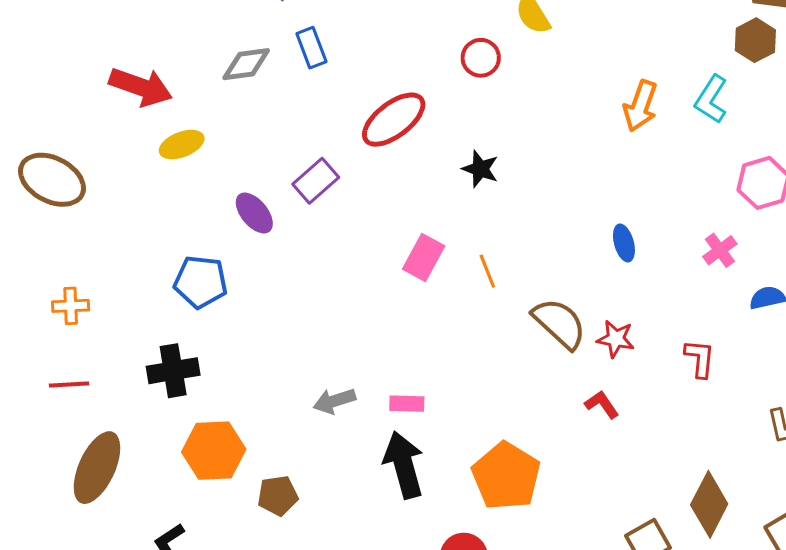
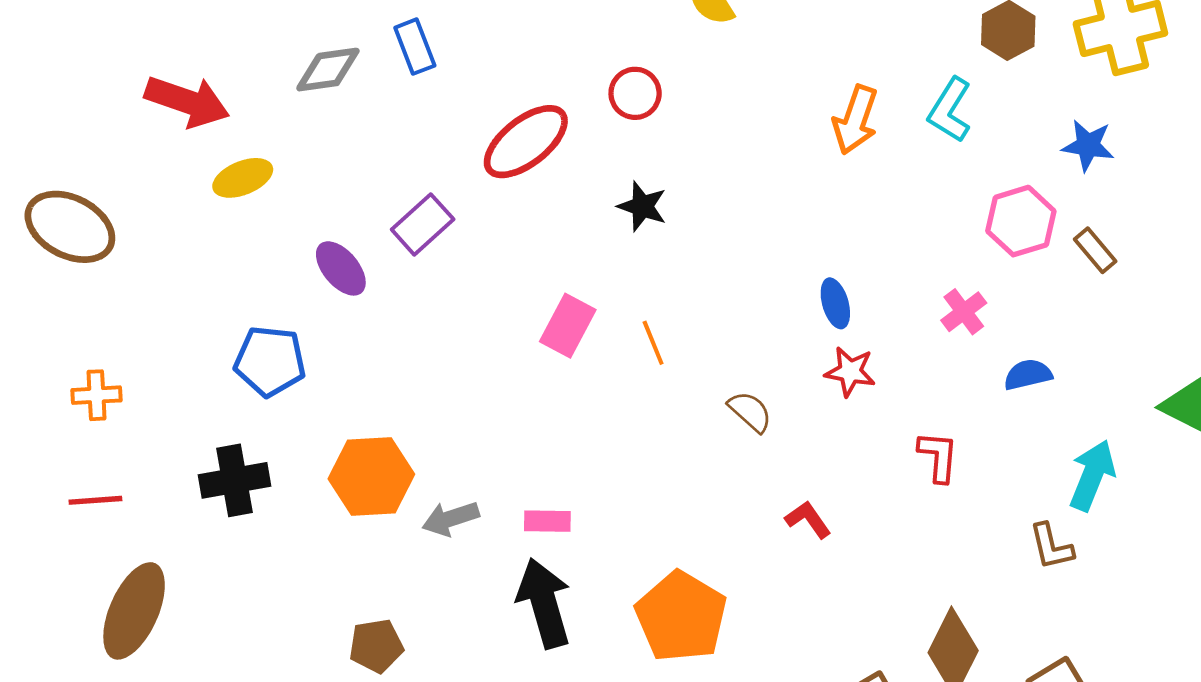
red circle: (481, 58) -> (635, 93), moved
brown semicircle: (559, 323) -> (750, 412), size x0.6
red star: (616, 339) -> (850, 372), moved
orange hexagon: (214, 451) -> (371, 476), moved

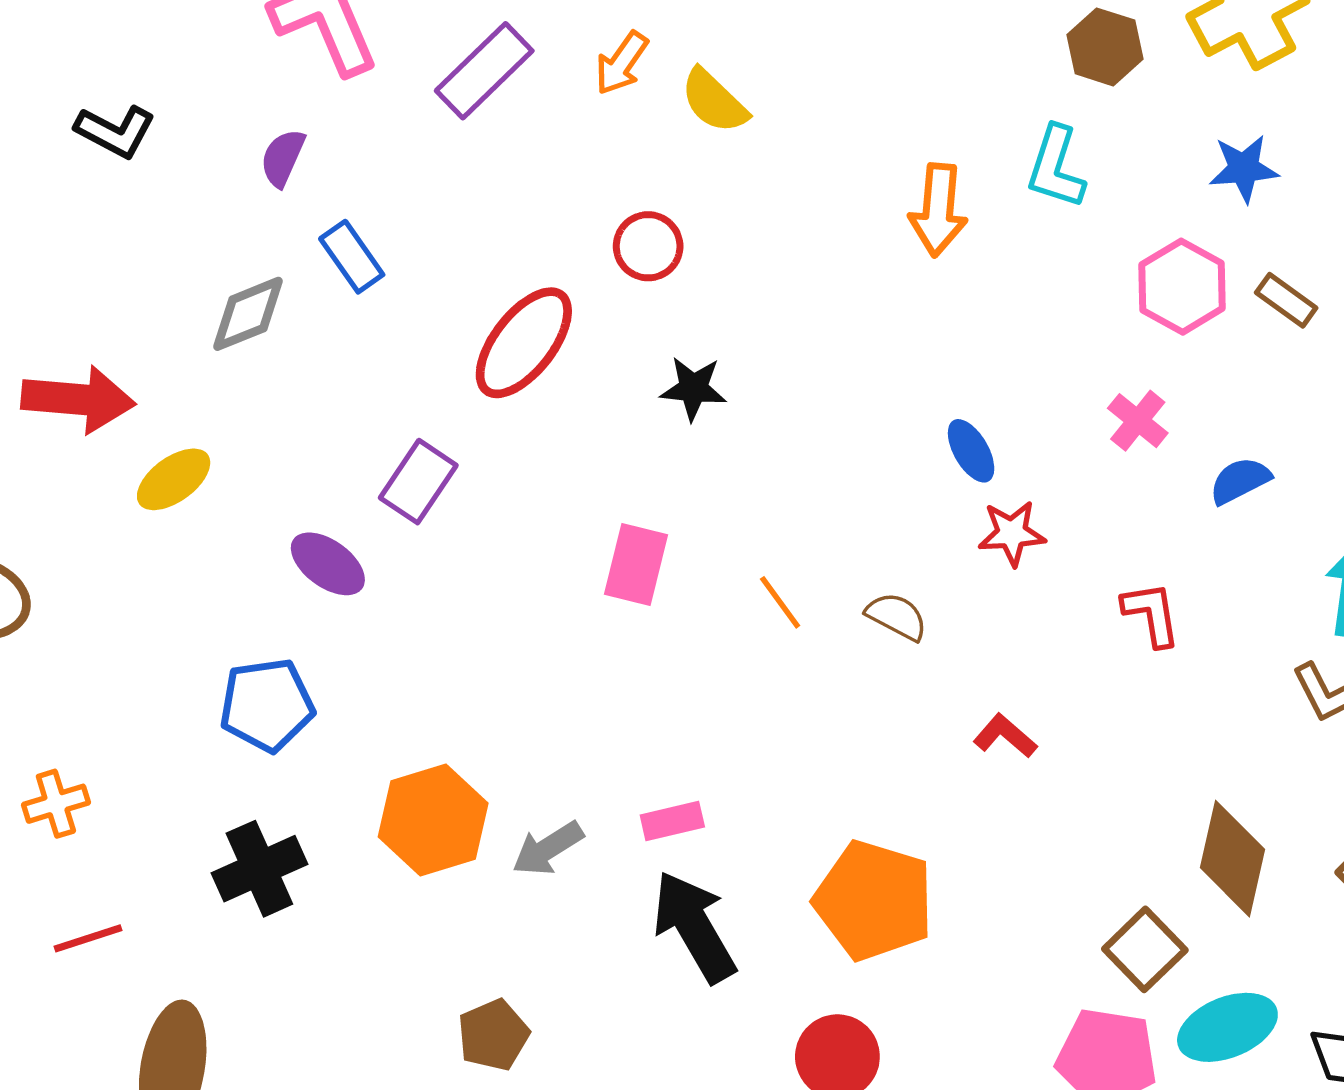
orange line: (653, 343) -> (780, 602), moved

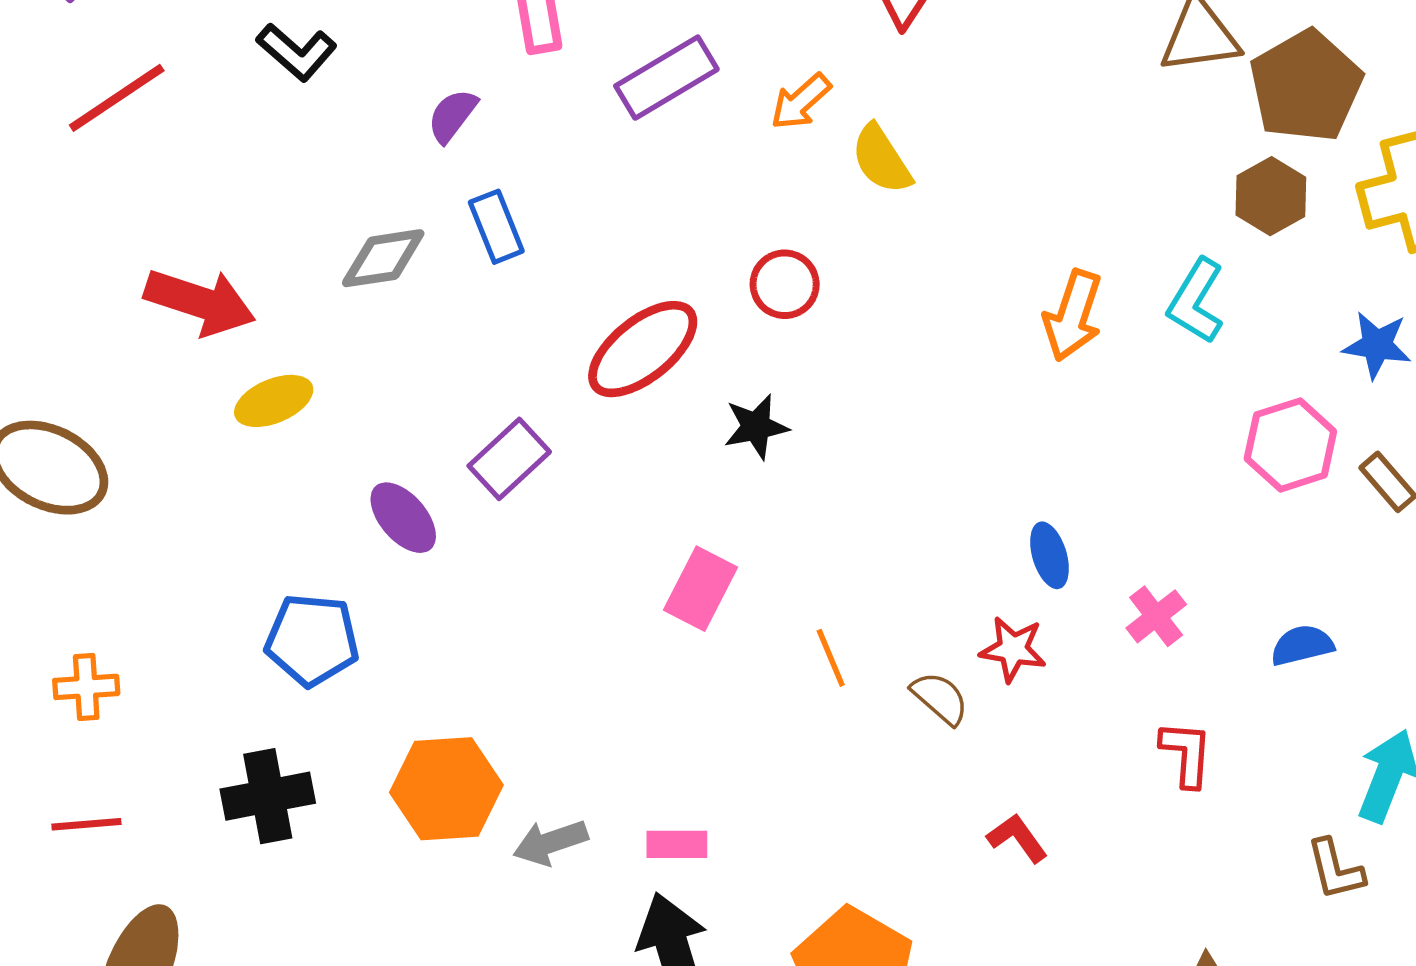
black star: (693, 388) -> (756, 427), moved, turned -30
pink cross: (1138, 421) -> (1156, 616), moved
red star: (1012, 533) -> (1013, 649), moved

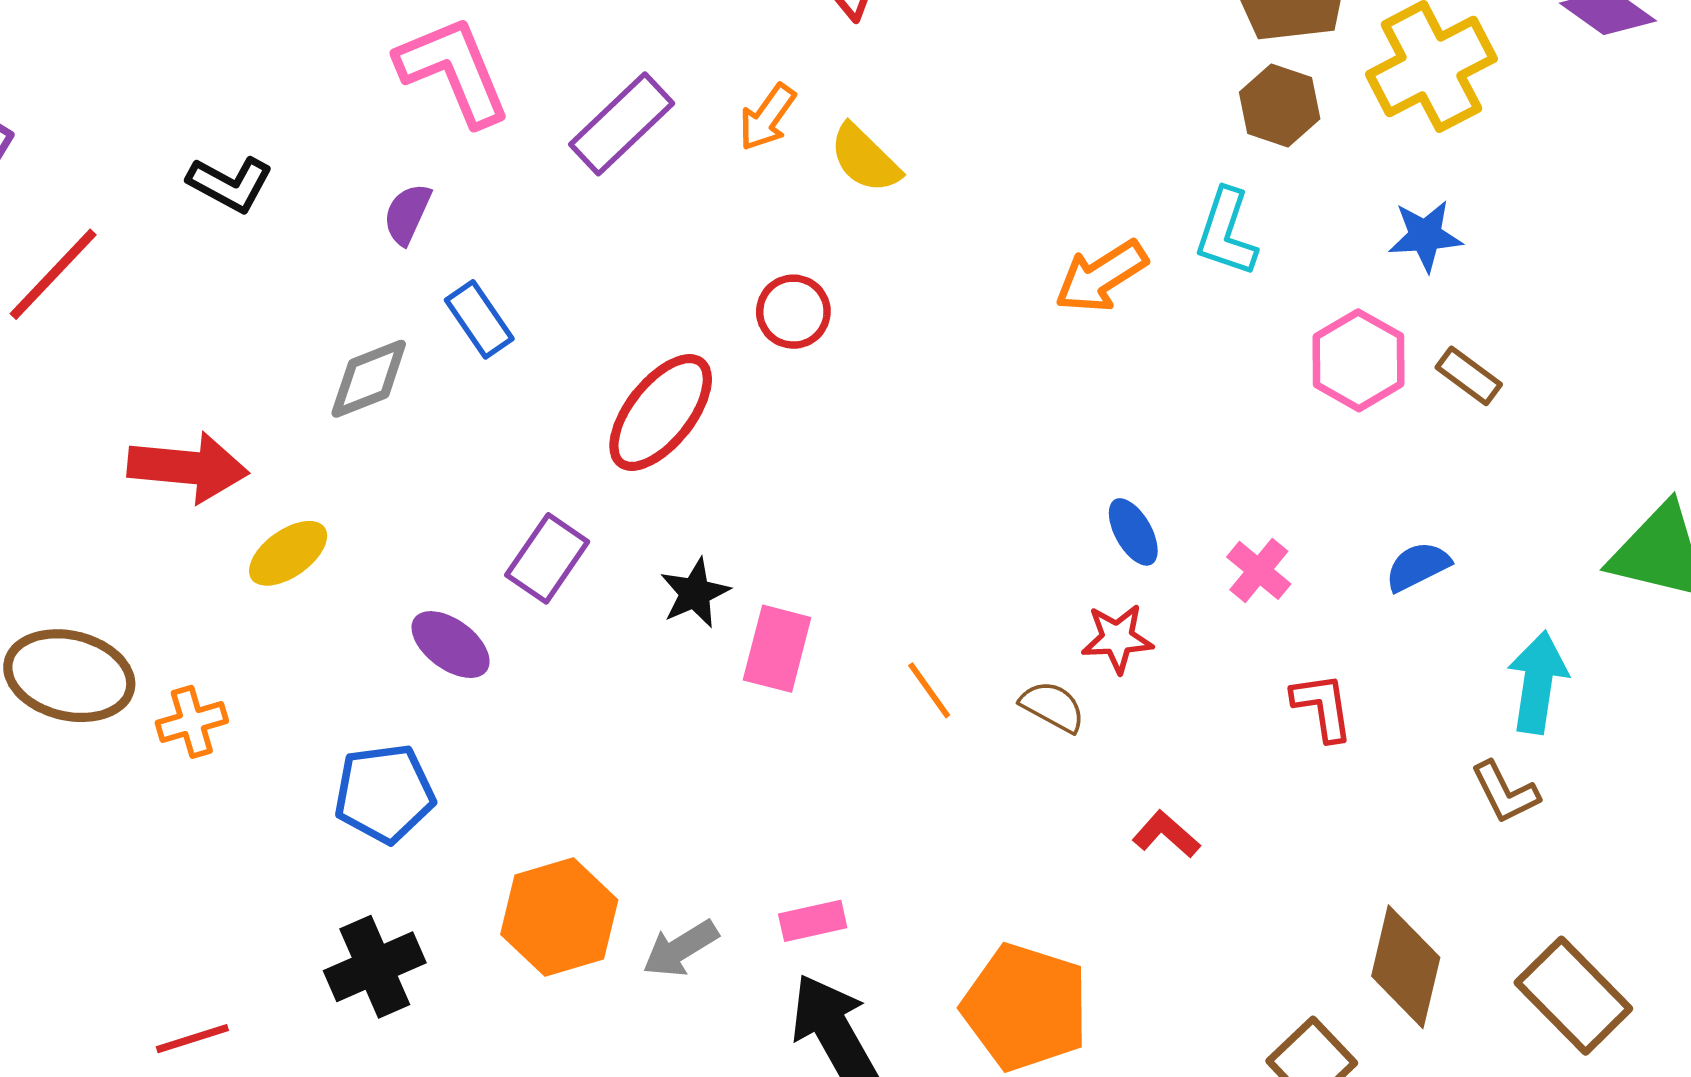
orange arrow: (1073, 315) -> (1101, 276), turned 52
black star: (756, 427) -> (695, 593), moved
orange cross: (86, 687) -> (192, 722), moved

